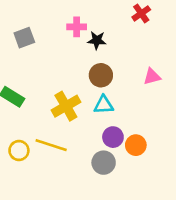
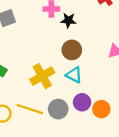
cyan triangle: (104, 105) -> (74, 75), turned 30
gray circle: (104, 163) -> (58, 109), moved

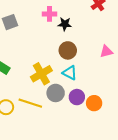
gray circle: (58, 109) -> (56, 93), moved

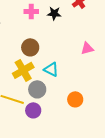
black star: (65, 24) -> (54, 13), moved
brown circle: (68, 50) -> (30, 47), moved
purple circle: (77, 97) -> (33, 110), moved

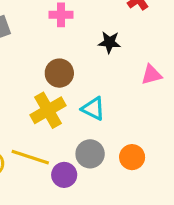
black star: (54, 13) -> (109, 42), moved
gray circle: (37, 89) -> (90, 154), moved

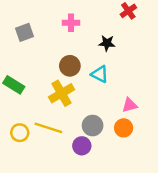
pink triangle: (151, 75) -> (130, 105), moved
cyan triangle: (93, 109) -> (100, 74), moved
purple circle: (64, 175) -> (82, 146), moved

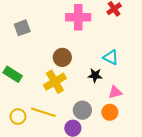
pink cross: (71, 23) -> (78, 17), moved, size x1.6
black star: (107, 43) -> (95, 75), moved
cyan triangle: (100, 74) -> (111, 57), moved

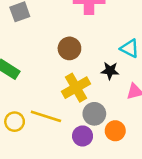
yellow cross: (55, 82) -> (76, 88), moved
orange circle: (110, 112) -> (115, 131), moved

